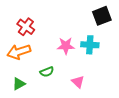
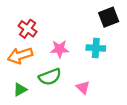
pink star: (66, 46) -> (60, 49), moved
green semicircle: (47, 72) -> (50, 77), size x1.5

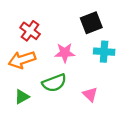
black square: (109, 17) -> (91, 23), moved

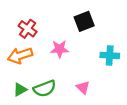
cyan cross: (104, 52) -> (110, 55), moved
green semicircle: (54, 83) -> (45, 89), moved

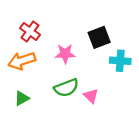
black square: (84, 21) -> (99, 37), moved
green semicircle: (45, 89) -> (66, 88), moved

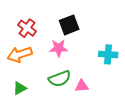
black square: (99, 37) -> (69, 25), moved
pink triangle: (91, 96) -> (82, 86), turned -48

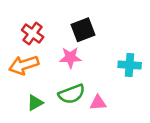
green triangle: (20, 88) -> (35, 103), moved

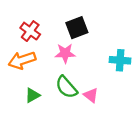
green semicircle: (72, 94) -> (66, 87), turned 70
pink triangle: (98, 103) -> (91, 95), turned 42

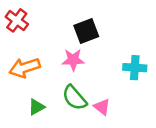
red cross: (30, 31) -> (17, 20), moved

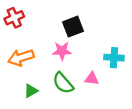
red cross: (17, 20) -> (14, 18), turned 30
pink triangle: (102, 107) -> (92, 79), moved, turned -32

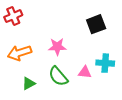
black square: (73, 27) -> (96, 24), moved
cyan cross: (114, 58) -> (105, 63), moved

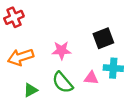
black square: (96, 24) -> (103, 38), moved

